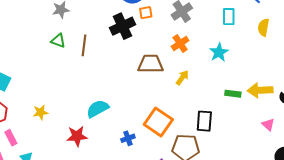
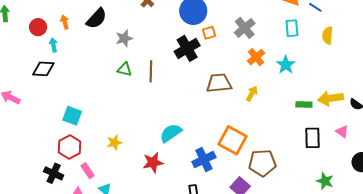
orange cross: (180, 43) -> (256, 57), moved
black rectangle: (204, 121) -> (313, 138), moved
blue cross: (128, 138) -> (204, 159), size x1.6

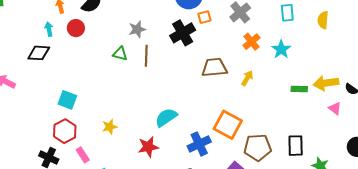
red circle: (38, 27) -> (76, 28), moved
gray star: (124, 38) -> (137, 29), moved
pink triangle: (342, 132) -> (335, 108), moved
black rectangle: (313, 138) -> (296, 146), moved

